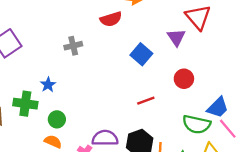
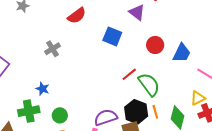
blue trapezoid: (218, 107) -> (182, 53), moved
green semicircle: (197, 124) -> (149, 84), moved, turned -120

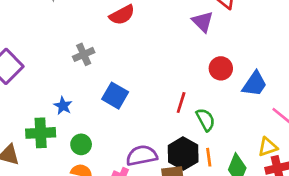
blue square: (112, 36) -> (115, 96), moved
red line: (129, 74) -> (181, 103), turned -42
green semicircle: (149, 84) -> (206, 120), size x0.7

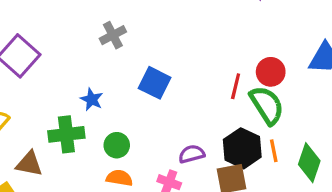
red circle: (221, 68) -> (271, 72), moved
green semicircle: (206, 120) -> (267, 105), size x1.4
purple semicircle: (142, 156) -> (192, 154), size x0.7

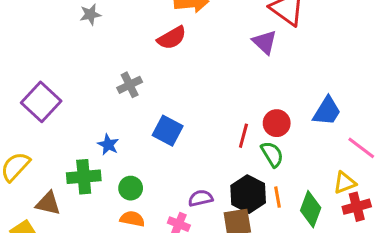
green semicircle: (267, 105) -> (272, 154), size x0.7

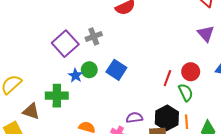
purple triangle: (265, 42) -> (206, 34), moved
purple square: (41, 102) -> (65, 44), moved
green circle: (131, 188) -> (89, 70), moved

